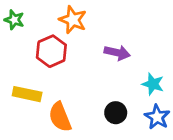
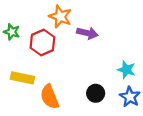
green star: (14, 20) -> (12, 32), moved
purple arrow: (117, 53) -> (87, 33), moved

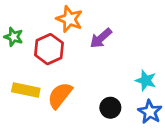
purple arrow: (87, 33) -> (101, 38), turned 126
orange semicircle: (50, 97) -> (60, 95), moved, turned 60

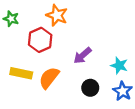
green star: (14, 37) -> (11, 19), moved
purple arrow: (101, 38) -> (82, 55), moved

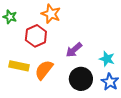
black circle: (90, 88) -> (81, 79), size x1.5

